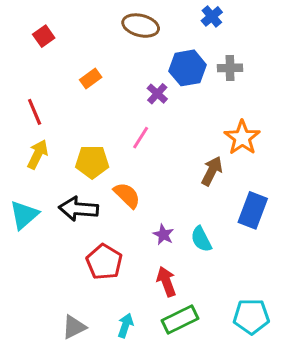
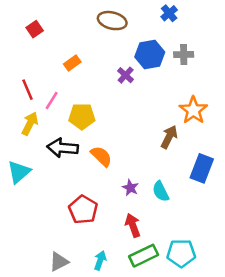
pink line: (141, 138) -> (52, 101), moved
yellow pentagon: (92, 162) -> (82, 116), moved
black arrow: (79, 209) -> (63, 148), moved
cyan pentagon: (251, 316) -> (181, 253), moved

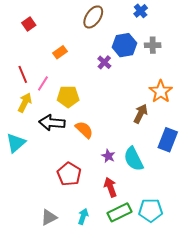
brown ellipse: (112, 21) -> (93, 17), turned -70
cyan semicircle: (161, 191) -> (134, 159), size x1.4

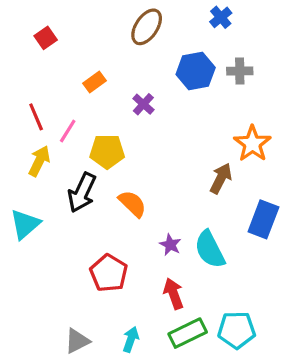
purple cross: (104, 62) -> (143, 104), moved
black arrow: (52, 123) -> (82, 193), turned -70

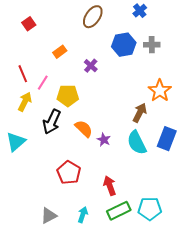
purple star: (170, 245) -> (104, 140), moved
cyan semicircle: (210, 249) -> (137, 143), moved

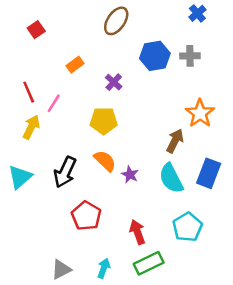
blue cross: (140, 11) -> (197, 13), moved
yellow pentagon: (68, 96) -> (104, 121), moved
black arrow: (52, 122) -> (65, 172), moved
cyan pentagon: (150, 209) -> (187, 227), moved, turned -30

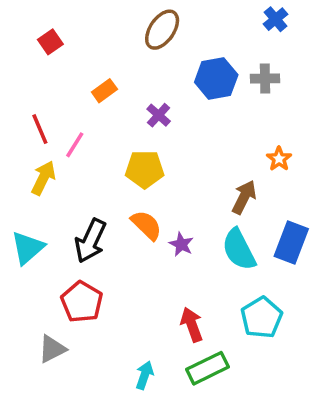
orange star: (200, 113) -> (279, 159), size x0.6
red pentagon: (86, 216) -> (82, 302), moved
gray triangle: (61, 270) -> (52, 349), moved

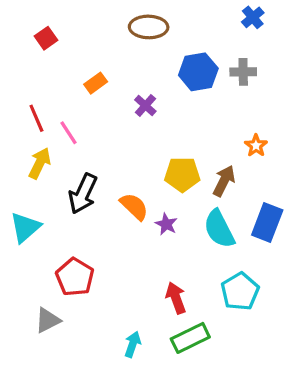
brown ellipse: (162, 30) -> (149, 27), turned 57
pink line: (75, 145) -> (68, 133), turned -65
yellow pentagon: (145, 169) -> (182, 174), moved
black arrow: (91, 241) -> (83, 194), moved

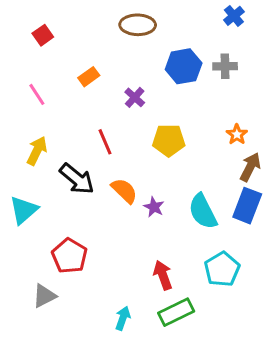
red line: (36, 118) -> (105, 142), moved
pink line: (68, 133) -> (37, 94), moved
yellow pentagon: (182, 174) -> (169, 140), moved
brown arrow: (224, 181) -> (250, 167), moved
black arrow: (83, 194) -> (77, 179), turned -75

